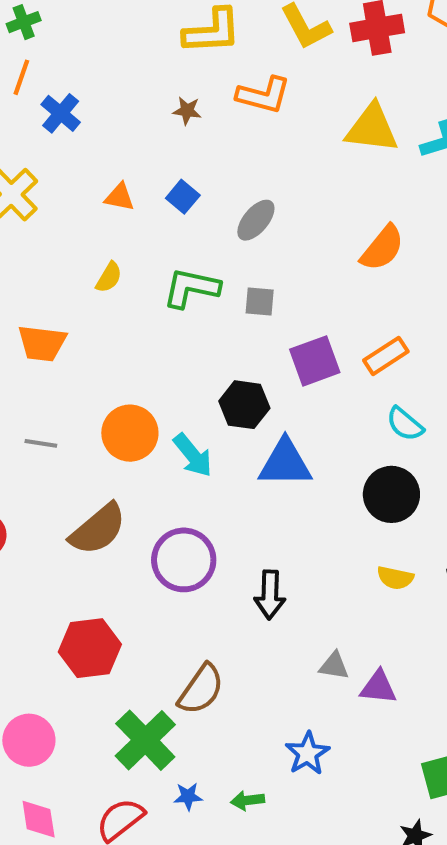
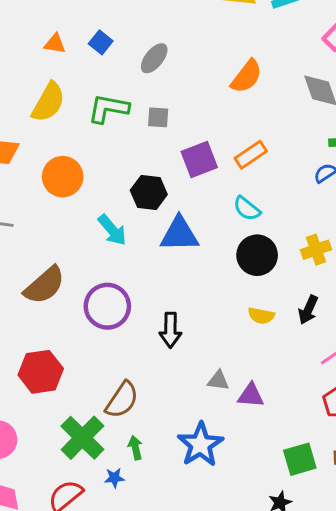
yellow semicircle: (109, 277) -> (48, 102), size x1.8
cyan semicircle: (405, 424) -> (247, 209), moved
orange circle: (130, 433) -> (63, 177), moved
blue star: (307, 753) -> (200, 445), size x1.4
green arrow: (247, 800) -> (135, 448), moved, turned 85

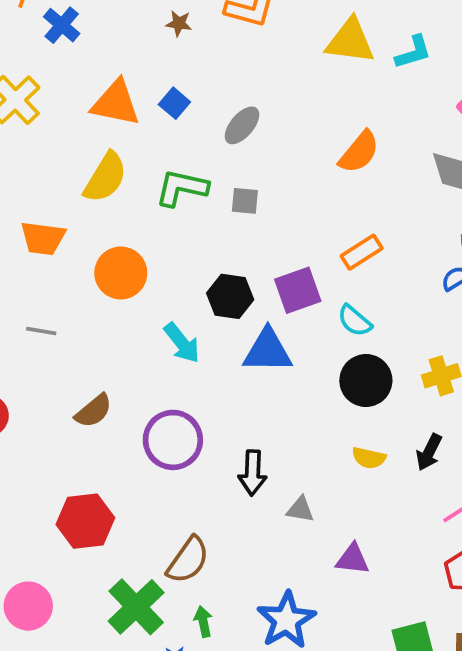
orange triangle: (55, 44) -> (116, 103), size x1.8
purple square: (199, 160) -> (298, 290), moved
brown semicircle: (45, 285) -> (94, 411), size x0.7
gray triangle: (218, 381) -> (300, 509), moved

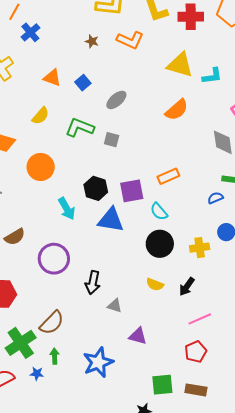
orange triangle: (116, 103) -> (52, 78), size x0.7
orange semicircle: (359, 152) -> (177, 110), moved
yellow semicircle: (105, 177) -> (41, 116), size x0.7

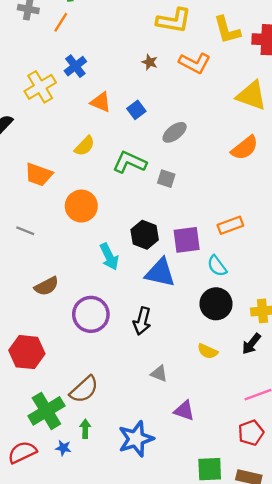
blue cross: (30, 32) -> (75, 66), moved
black arrow: (93, 283) -> (142, 321), moved
black arrow: (187, 287) -> (251, 344), moved

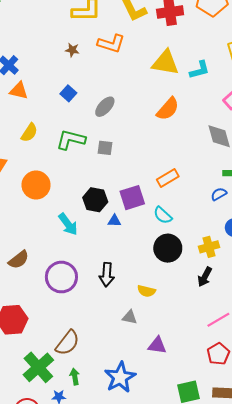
orange triangle: (101, 102) -> (19, 91), moved
blue triangle: (160, 273) -> (114, 221), moved, size x0.5
yellow semicircle: (208, 351) -> (146, 291), moved

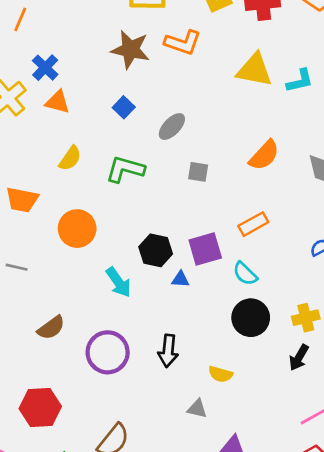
brown star: (72, 50) -> (130, 50), size x2.0
orange semicircle: (168, 109) -> (264, 155), moved
gray square: (105, 148) -> (198, 172), moved

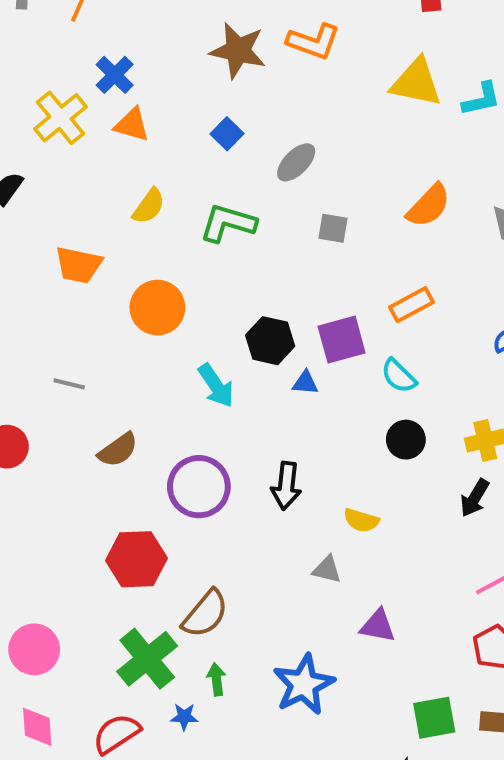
gray line: (17, 267) -> (69, 384), moved
black circle: (251, 318) -> (406, 440), size x0.7
red hexagon: (40, 408) -> (136, 559), moved

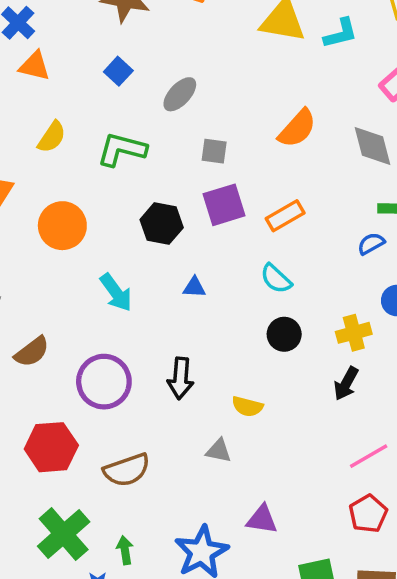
purple square: (342, 340) -> (224, 205), moved
black hexagon: (270, 341) -> (162, 224), moved
brown semicircle: (205, 614) -> (127, 470), moved, turned 33
purple triangle: (378, 626) -> (262, 519), moved

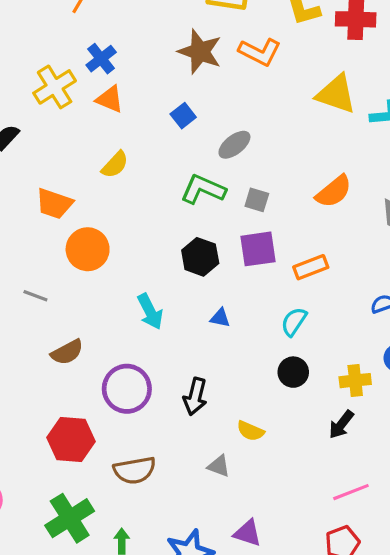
green L-shape: (122, 149) -> (203, 189), moved
orange circle: (62, 226) -> (88, 249), moved
cyan semicircle: (276, 279) -> (294, 322), turned 72

